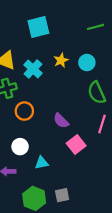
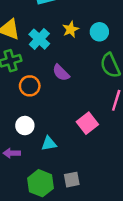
purple semicircle: (61, 121) -> (61, 73), moved

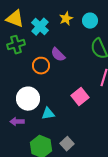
orange circle: (30, 86) -> (41, 66), moved
white circle: (25, 126) -> (28, 99), size x1.5
gray square: (72, 180) -> (67, 144), turned -32

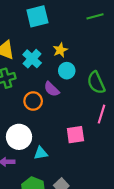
cyan circle: (90, 21) -> (67, 71), moved
pink square: (80, 97) -> (75, 135), turned 30

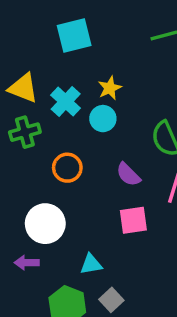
cyan circle: (67, 71) -> (103, 119), moved
purple semicircle: (52, 89) -> (128, 174), moved
cyan triangle: (41, 153) -> (91, 264), moved

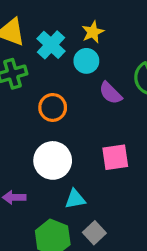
purple semicircle: (128, 174) -> (110, 93), moved
white circle: (45, 224) -> (53, 160), moved

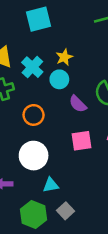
pink square: (115, 157) -> (81, 141), moved

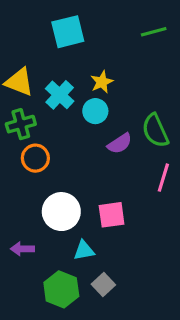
purple semicircle: (78, 104) -> (120, 144), turned -78
orange circle: (34, 115) -> (35, 158), moved
pink square: (81, 141) -> (112, 215), moved

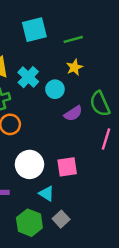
green line: (154, 32) -> (73, 39), moved
yellow star: (102, 82) -> (74, 67), moved
cyan triangle: (84, 250) -> (46, 194), turned 42

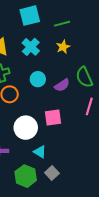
cyan cross: (28, 77) -> (31, 47), moved
cyan circle: (55, 89) -> (38, 79), moved
pink square: (67, 167) -> (53, 118), moved

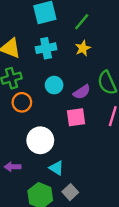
green line: (62, 24) -> (82, 22), turned -35
cyan cross: (31, 47) -> (46, 48), turned 36
pink square: (53, 118) -> (76, 117), moved

